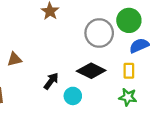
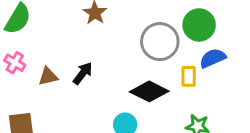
yellow rectangle: (129, 71) -> (189, 76), moved
black arrow: (51, 81) -> (83, 73), moved

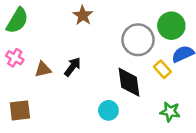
yellow rectangle: (189, 76) -> (162, 69), turned -42
black diamond: (149, 91) -> (129, 82), turned 56

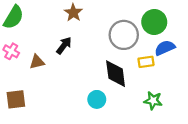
black arrow: (73, 67) -> (64, 45), moved
yellow rectangle: (162, 69) -> (146, 62), turned -56

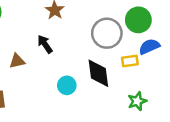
black arrow: (64, 45) -> (45, 44), turned -72
cyan circle: (97, 99) -> (67, 85), moved
green star: (153, 101) -> (137, 101), turned -30

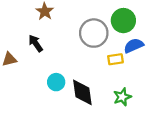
black diamond: (98, 73) -> (82, 92), moved

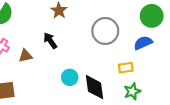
green circle: (123, 21) -> (152, 16), moved
yellow rectangle: (115, 59) -> (126, 68), moved

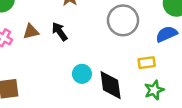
brown triangle: (25, 56) -> (31, 32), moved

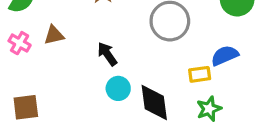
black arrow: (60, 32) -> (107, 54), moved
blue semicircle: (167, 34) -> (225, 56), moved

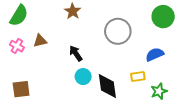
yellow rectangle: (200, 74) -> (138, 77), moved
green star: (209, 109) -> (159, 91), moved

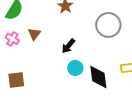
brown triangle: (40, 41) -> (34, 34), turned -40
black arrow: (76, 53) -> (68, 46), turned -105

